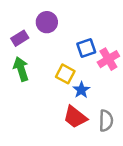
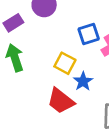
red trapezoid: (75, 117) -> (61, 101), moved

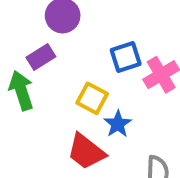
purple rectangle: (13, 23) -> (41, 57), moved

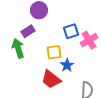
yellow square: (92, 98) -> (54, 52), turned -35

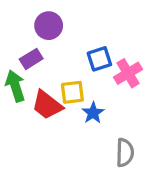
red trapezoid: (51, 79) -> (47, 105), moved

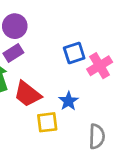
purple circle: (49, 26) -> (15, 26), moved
yellow square: (72, 92) -> (47, 122), moved

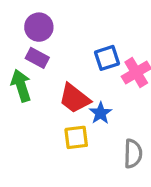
purple rectangle: (13, 53) -> (37, 58), turned 60
red trapezoid: (27, 94) -> (75, 98), moved

